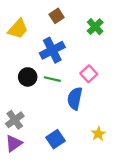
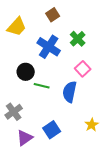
green cross: (95, 27) -> (78, 39), moved
blue cross: (52, 50) -> (49, 47), turned -30
green line: (52, 79) -> (42, 86), moved
purple triangle: (14, 143) -> (25, 138), moved

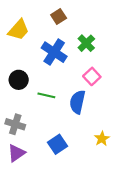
black circle: (26, 72) -> (19, 80), moved
gray cross: (14, 112) -> (15, 124), turned -36
purple triangle: (25, 138) -> (16, 153), moved

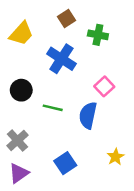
green cross: (86, 43) -> (98, 35), moved, turned -35
gray cross: (15, 124) -> (17, 140), turned 30

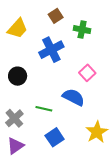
blue cross: (61, 59) -> (51, 50), turned 30
green line: (53, 108) -> (44, 109), moved
blue semicircle: (88, 115) -> (74, 97), turned 105
yellow star: (116, 157) -> (97, 132), size x1.5

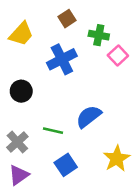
pink square: (87, 73) -> (118, 55), moved
blue semicircle: (74, 97) -> (89, 117), turned -65

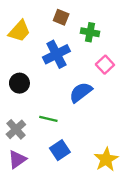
brown square: (67, 19) -> (61, 17), turned -35
pink square: (118, 55) -> (105, 65), moved
blue semicircle: (89, 117) -> (81, 92), moved
yellow star: (117, 159) -> (106, 159), moved

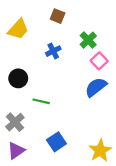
green cross: (90, 32) -> (88, 40), moved, turned 35
blue cross: (56, 54) -> (53, 51), size x0.6
blue semicircle: (81, 92) -> (96, 87), moved
green line: (48, 119) -> (41, 101), moved

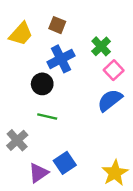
brown square: (58, 16) -> (57, 25), moved
blue cross: (53, 51) -> (61, 59), size x1.5
black circle: (18, 78) -> (42, 84), moved
purple triangle: (16, 151) -> (38, 173), moved

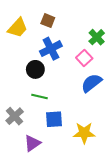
green cross: (101, 46) -> (97, 37), moved
pink square: (114, 70) -> (84, 58), moved
blue square: (65, 163) -> (54, 119), moved, turned 30
yellow star: (115, 173) -> (84, 133), moved, turned 30

